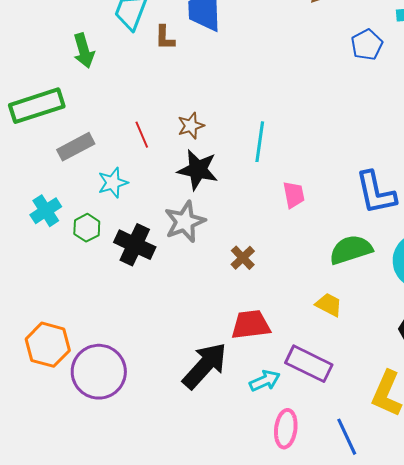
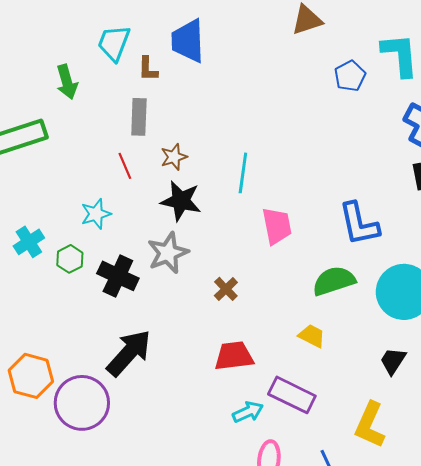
gray rectangle: (76, 147) -> (139, 117), moved, turned -60
pink trapezoid: (294, 195) -> (277, 226), size x1.4
black arrow: (205, 366) -> (129, 353), moved

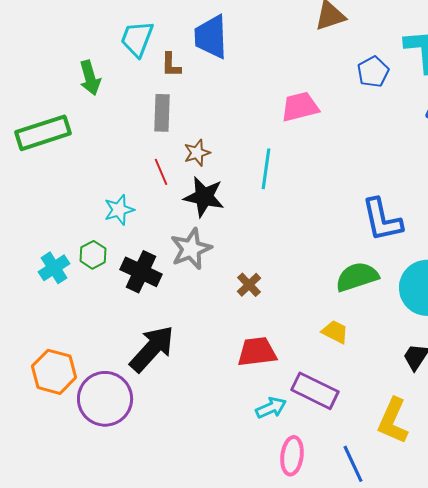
red line: (125, 166) -> (161, 172), moved
pink trapezoid: (277, 226) -> (300, 107), moved, turned -93
cyan cross: (29, 242) -> (54, 268), moved

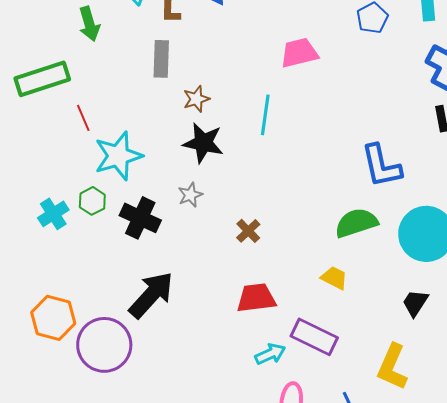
red line: (161, 172) -> (83, 118), moved
cyan star: (119, 210) -> (118, 156), size x1.6
gray star: (191, 249) -> (190, 195), size x0.6

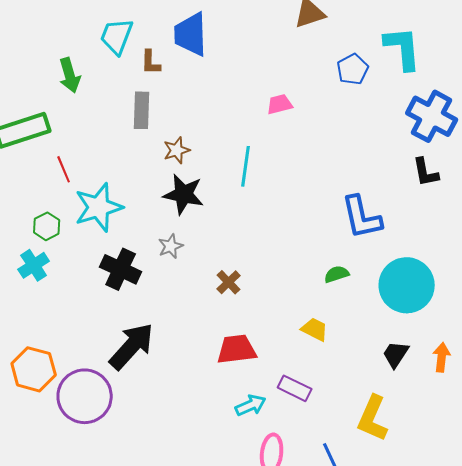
pink trapezoid: (299, 53) -> (280, 104), size x0.7
green hexagon: (92, 201) -> (47, 226), moved
green semicircle: (356, 223) -> (337, 274), size x0.6
purple rectangle: (314, 337) -> (295, 388), size x0.7

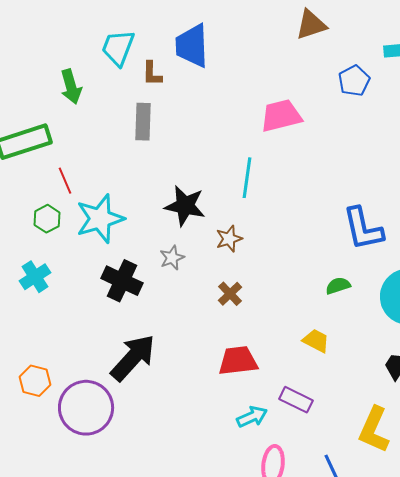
pink trapezoid: (280, 104) -> (281, 116), size x1.6
brown star: (177, 150) -> (229, 239), moved
green hexagon: (47, 226) -> (47, 219), moved
orange hexagon: (34, 369) -> (35, 381), size x0.7

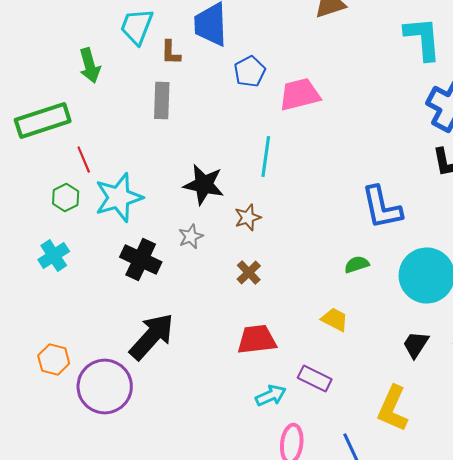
blue pentagon: (354, 81) -> (250, 72), moved

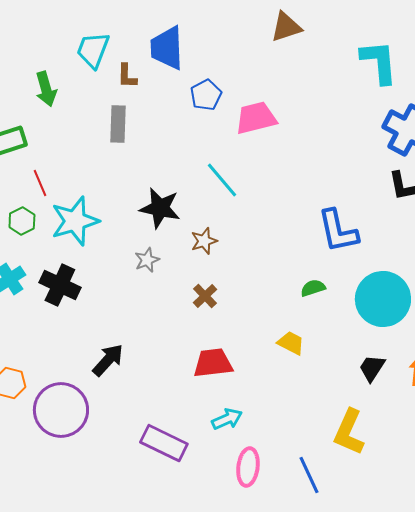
cyan line: (266, 156) -> (222, 180), turned -48
black cross: (141, 260) -> (60, 285), moved
black arrow: (152, 336) -> (108, 360), size x0.7
purple rectangle: (315, 378) -> (164, 443), moved, size x1.4

